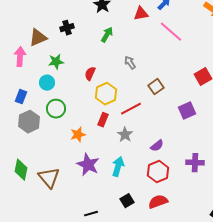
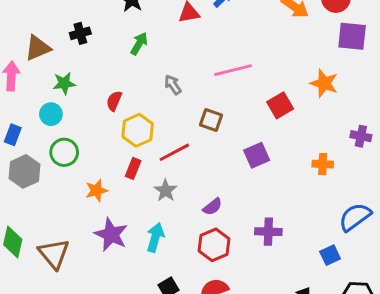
pink line: (171, 32) -> (233, 70), moved, turned -55
brown square: (156, 87) -> (211, 120), turned -35

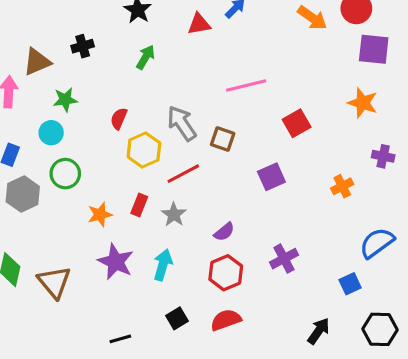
orange star: (324, 83) -> (363, 103), moved
gray arrow: (173, 85) -> (182, 123), moved, size x1.6
orange cross: (323, 164) -> (342, 186), turned -30
red rectangle: (133, 168) -> (139, 205), moved
purple cross: (268, 232) -> (284, 259), turned -30

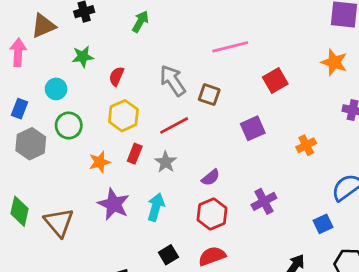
green star: (65, 100) -> (83, 57), moved
yellow hexagon: (144, 150) -> (123, 116), moved
orange cross: (342, 186) -> (306, 145), moved

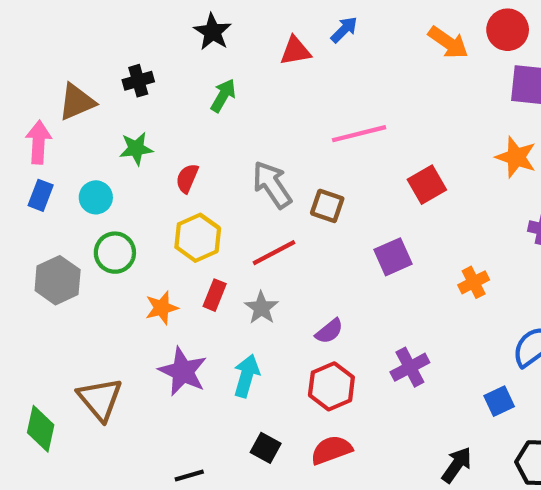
blue rectangle: (20, 109) -> (41, 195), moved
green diamond: (20, 211) -> (41, 429), moved
black square: (168, 255) -> (266, 448), turned -30

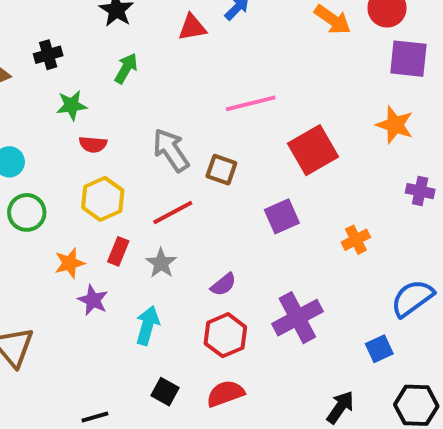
green star: (136, 149) -> (72, 105), moved
red semicircle: (187, 178) -> (93, 144), turned -108
red square: (427, 185) -> (313, 150), size x1.4
purple cross: (410, 367) -> (297, 318), size x1.4
purple star: (183, 371) -> (93, 300), moved, size x0.7

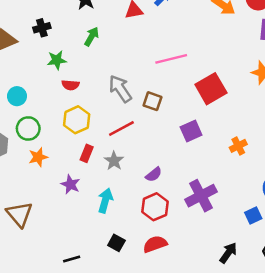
orange star: (70, 263) -> (38, 157), moved

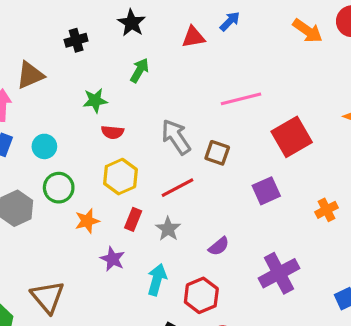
black cross: (42, 28) -> (76, 40), moved
orange star: (38, 157) -> (87, 221), moved
red hexagon: (155, 207) -> (201, 295), moved

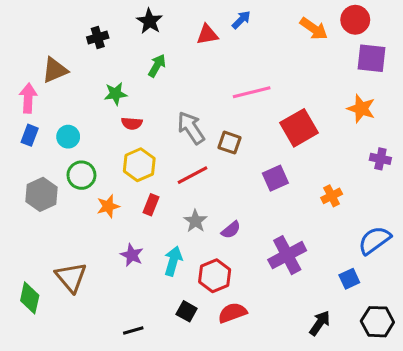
gray star: (168, 229) -> (195, 221), moved
purple star: (113, 259) -> (132, 255), moved

